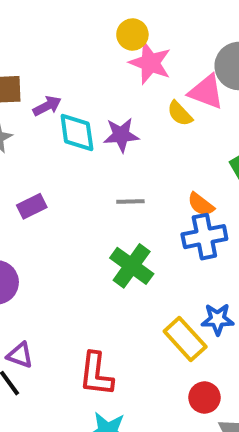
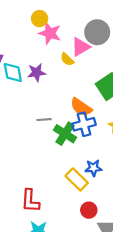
pink triangle: (206, 92) -> (81, 47), turned -48
gray line: (130, 201) -> (44, 120), moved
orange semicircle: (201, 204) -> (81, 107), size x1.5
green cross: (132, 266) -> (65, 134), moved

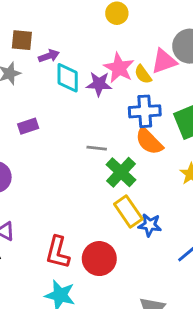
pink star: (50, 33) -> (119, 68), moved
blue cross: (84, 124) -> (145, 111), moved
yellow rectangle: (77, 179) -> (128, 212), moved
red circle: (89, 210) -> (99, 259), moved, size x1.5

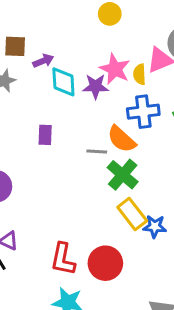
yellow semicircle: (143, 74) -> (139, 74), turned 36
purple rectangle: (28, 126) -> (45, 135), moved, turned -66
orange semicircle: (149, 141) -> (122, 139), moved

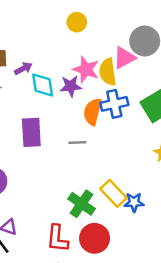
yellow semicircle: (139, 74) -> (108, 72), size x1.5
purple rectangle: (45, 135) -> (31, 132), size x1.6
orange semicircle: (122, 139) -> (93, 112), moved, turned 68
green cross: (123, 175) -> (82, 204), moved

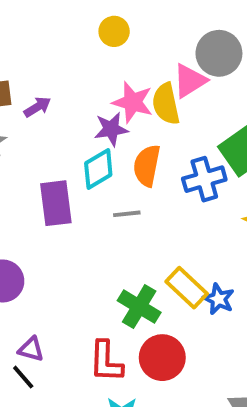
cyan diamond: (43, 85) -> (98, 169), moved, turned 72
blue cross: (114, 104) -> (204, 179), moved
blue star: (134, 202) -> (219, 299), turned 30

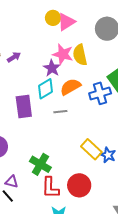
pink triangle: (190, 81) -> (66, 22), moved
purple star: (111, 129) -> (52, 68), turned -30
orange semicircle: (147, 166) -> (70, 87), turned 50
green cross: (139, 307) -> (40, 164), moved

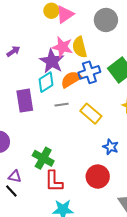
purple star: (52, 68) -> (52, 61), size x1.4
blue cross: (100, 93) -> (89, 72), moved
yellow rectangle: (91, 149) -> (91, 114), moved
red circle: (79, 185) -> (98, 177), moved

